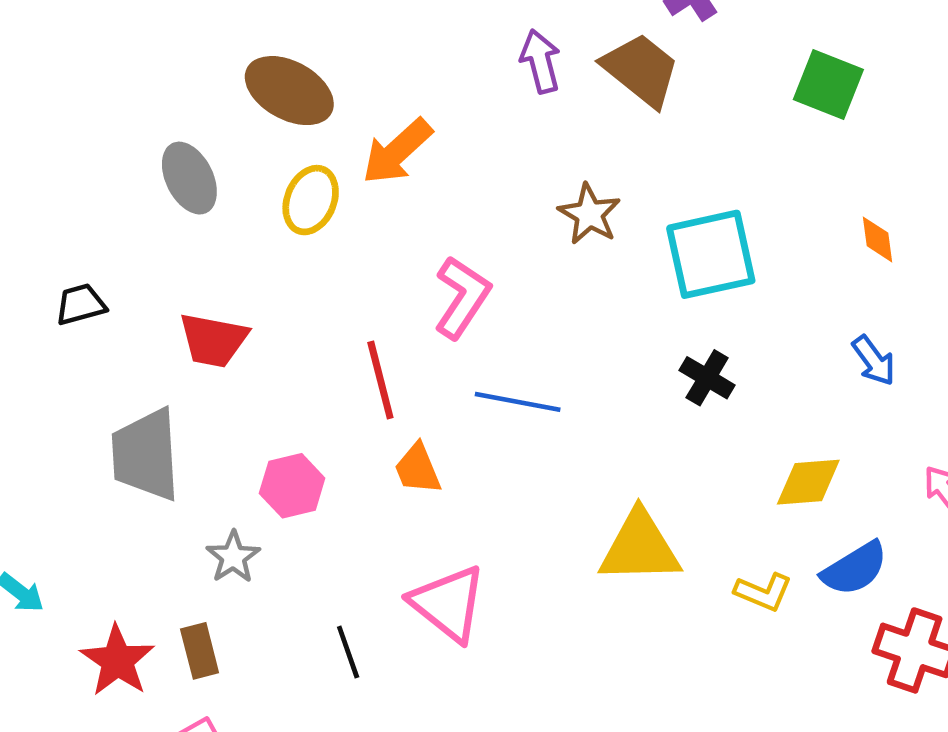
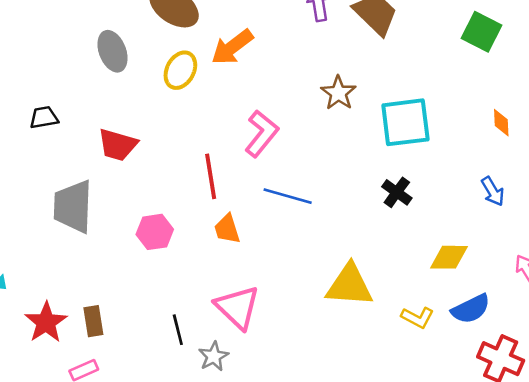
gray star: (233, 557) -> (214, 356), moved

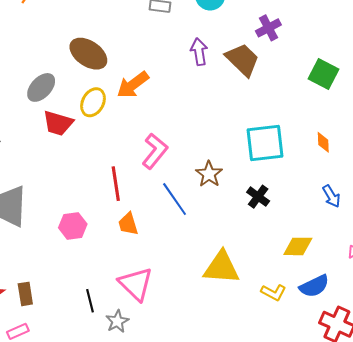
gray ellipse: (113, 51) -> (41, 87), turned 64
brown star: (338, 93) -> (209, 174), moved
orange diamond: (501, 123) -> (323, 142), moved
red trapezoid: (118, 145) -> (58, 123), moved
blue line: (288, 196) -> (175, 199), turned 39

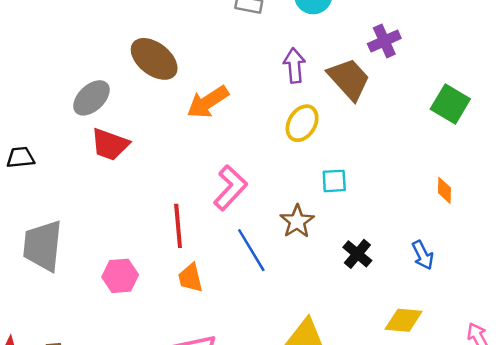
yellow ellipse: (93, 102) -> (302, 123), moved
cyan square: (265, 143) -> (334, 181), moved, size x0.5
blue arrow: (331, 196) -> (423, 255), moved

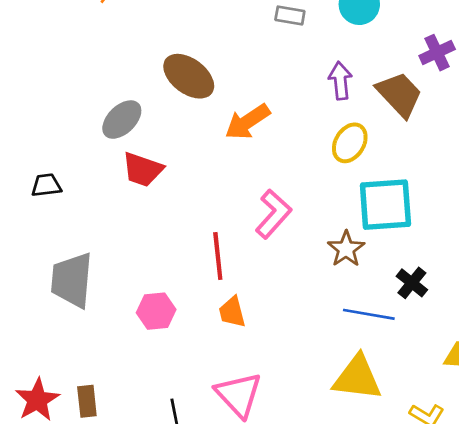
cyan square: (334, 181) -> (385, 205), size x2.0
blue line: (251, 250) -> (369, 314), moved, turned -48

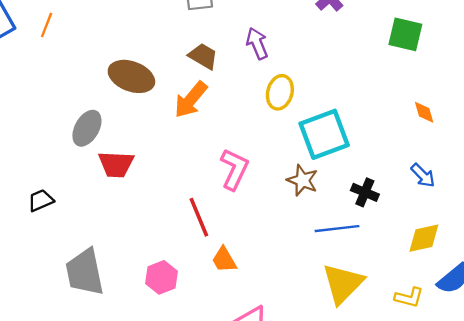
brown trapezoid: (399, 94) -> (203, 56), moved, size x0.7
yellow triangle: (357, 378) -> (343, 284), turned -36

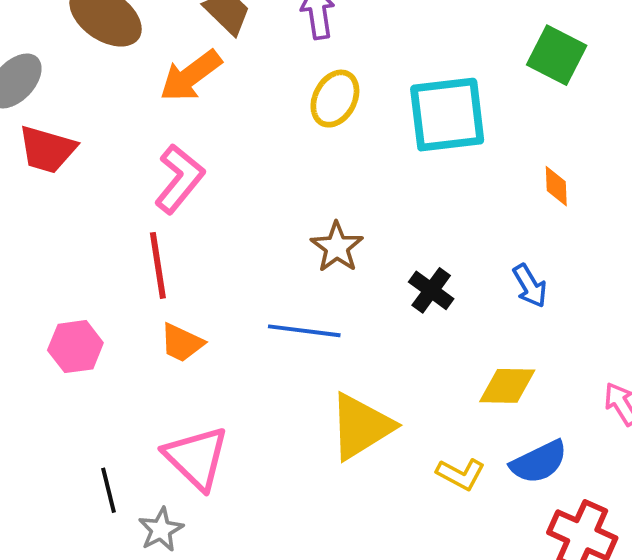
cyan square: (324, 134) -> (447, 115), moved
pink L-shape: (234, 169) -> (179, 179), moved
blue line: (337, 229) -> (304, 331), moved
orange trapezoid: (224, 260) -> (182, 343), turned -48

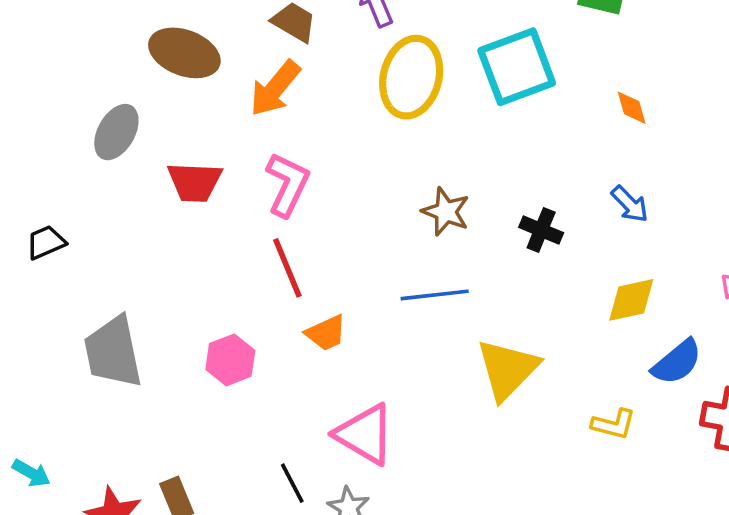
yellow ellipse: (335, 99) -> (411, 77), size x1.5
red trapezoid: (47, 149) -> (195, 182), moved
orange trapezoid: (182, 343) -> (326, 333), turned -36
yellow L-shape: (461, 474) -> (614, 424), moved

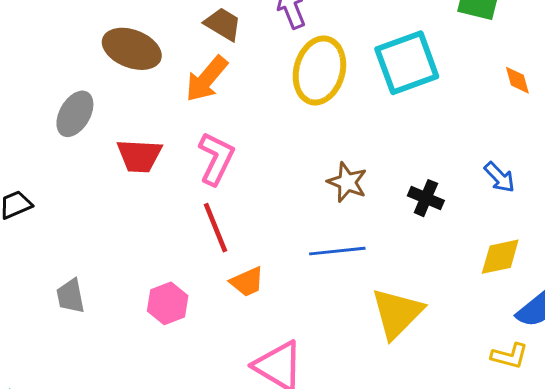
orange diamond: (632, 108) -> (517, 80), moved
gray trapezoid: (113, 352) -> (71, 296), size x0.6
yellow L-shape: (614, 424) -> (510, 356), moved

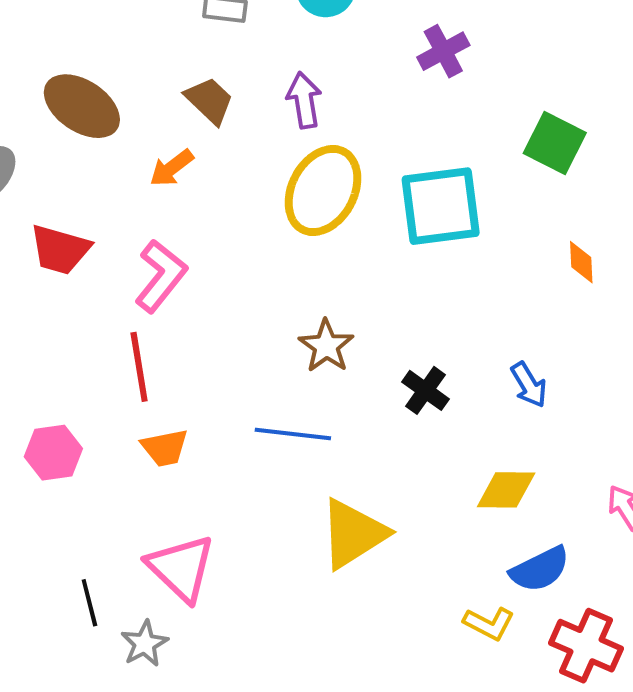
orange arrow: (207, 79) -> (172, 168), size x0.7

